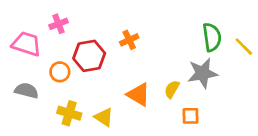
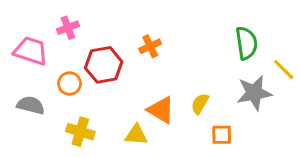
yellow line: (244, 47) -> (284, 70), moved
gray star: (203, 73) -> (254, 93), moved
yellow triangle: (104, 117) -> (136, 135), moved, turned -30

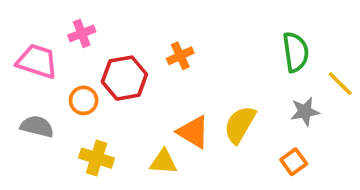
gray star: (254, 93) -> (305, 112), size x0.7
yellow semicircle: (200, 104) -> (240, 125), size x1.5
orange square: (222, 135) -> (294, 162), moved, turned -35

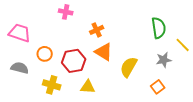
pink cross: (82, 33) -> (66, 12), moved, turned 32
red hexagon: (124, 78) -> (74, 61), moved
orange triangle: (193, 132) -> (104, 52), moved

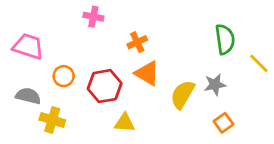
gray star: (164, 60) -> (215, 85), moved
yellow cross: (52, 85) -> (52, 120), moved

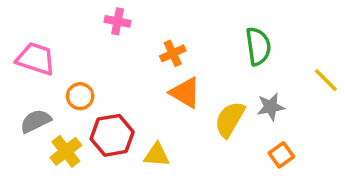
green semicircle: (225, 39) -> (258, 46), moved
red hexagon: (105, 86) -> (112, 135), moved
gray semicircle: (28, 96) -> (36, 121), turned -40
yellow cross: (52, 120) -> (66, 151), turned 35

